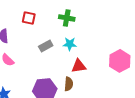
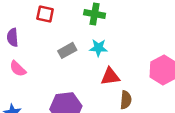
brown semicircle: (69, 84) -> (126, 100), moved

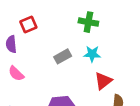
red square: (45, 14) -> (28, 25), moved, turned -35
red triangle: (110, 76) -> (103, 81), turned -30

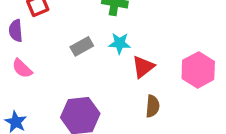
red triangle: (103, 81) -> (143, 67), moved

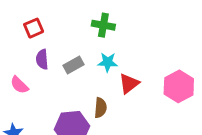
purple semicircle: (16, 31) -> (42, 59), moved
brown semicircle: (153, 106) -> (101, 108), moved

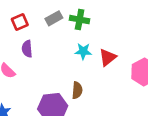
gray rectangle: (73, 65) -> (54, 18), moved
red triangle: (129, 84) -> (108, 57), moved

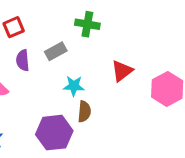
gray rectangle: (54, 18) -> (56, 51), moved
cyan star: (83, 51) -> (74, 86), moved

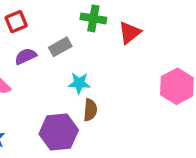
purple semicircle: (23, 60) -> (26, 56), turned 70
red triangle: (122, 71) -> (130, 33), moved

